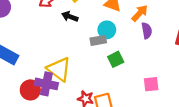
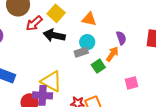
orange arrow: (140, 13) -> (112, 54), moved
black arrow: (70, 17) -> (54, 35), size x1.5

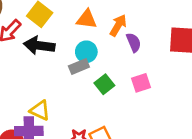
orange arrow: (112, 54) -> (118, 25), moved
yellow triangle: (51, 81) -> (40, 110), size x0.7
pink square: (131, 83) -> (141, 83), moved

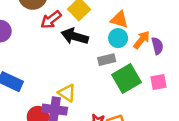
orange arrow: (118, 25) -> (142, 40), moved
cyan circle: (86, 52) -> (118, 38), moved
green square: (104, 84) -> (126, 78), size x1.6

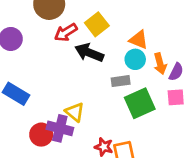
orange arrow: (142, 40) -> (160, 64), turned 120
purple semicircle: (157, 46) -> (176, 72), turned 35
pink square: (159, 82) -> (176, 97), moved

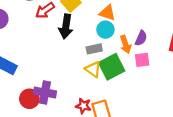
black arrow: (89, 53) -> (66, 26), turned -100
orange arrow: (160, 64) -> (126, 44), moved
yellow triangle: (75, 112) -> (93, 69), moved

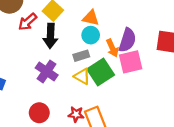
purple semicircle: (141, 38) -> (127, 40), size x1.5
pink square: (142, 60) -> (131, 62), size x1.5
purple cross: (45, 93) -> (47, 71), moved, turned 30
red circle: (29, 99) -> (39, 113), moved

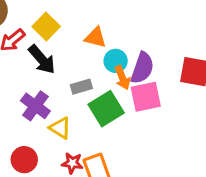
cyan circle: (91, 35) -> (116, 61), moved
black arrow: (50, 36) -> (42, 59), turned -45
yellow triangle: (82, 76) -> (60, 128), moved

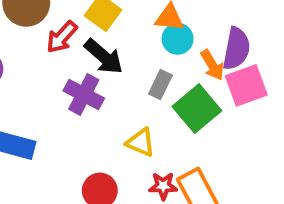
cyan circle: (116, 61) -> (178, 39), moved
gray rectangle: (81, 87) -> (160, 84), turned -40
purple cross: (35, 106) -> (84, 95), moved

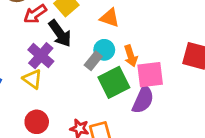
cyan circle: (178, 39) -> (104, 50), moved
purple semicircle: (236, 49) -> (143, 100), moved
yellow triangle: (141, 142) -> (32, 79), moved

